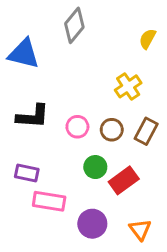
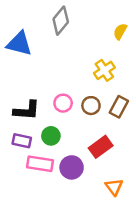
black L-shape: (33, 116) -> (27, 110), moved
green circle: (95, 167) -> (51, 136), moved
purple circle: (92, 224) -> (72, 167), moved

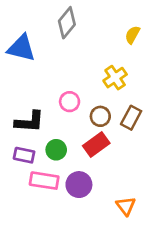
pink circle: (63, 103) -> (70, 102), moved
red rectangle: (101, 147) -> (96, 144), moved

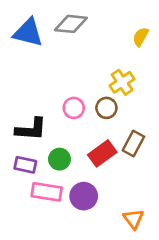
gray diamond: (67, 23) -> (71, 24), turned 56
blue triangle: (21, 48) -> (28, 33), moved
brown circle: (100, 116) -> (106, 108), moved
brown rectangle: (131, 118) -> (133, 143), moved

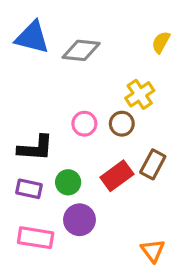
gray diamond: (71, 24) -> (81, 50), moved
pink rectangle: (47, 192) -> (36, 238), moved
purple circle: (84, 196) -> (79, 220), moved

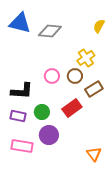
brown rectangle: (153, 164) -> (94, 89), moved, turned 30

